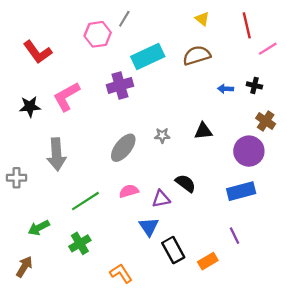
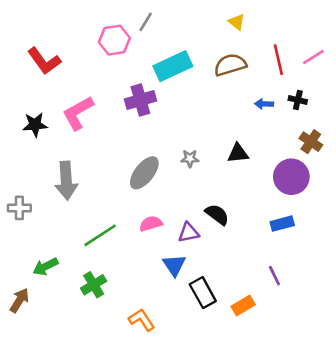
red line: (247, 25) -> (278, 60), moved
blue rectangle: (241, 191) -> (282, 224), size x0.7
brown arrow: (24, 267) -> (19, 300), moved

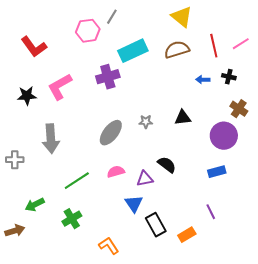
yellow triangle: (237, 22) -> (182, 17), size x1.6
brown arrow: (19, 300) -> (15, 231), turned 42

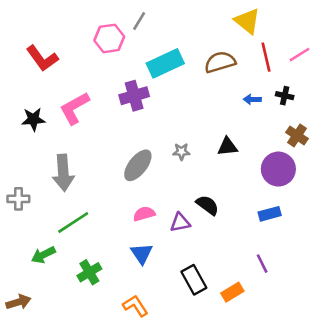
yellow triangle: (182, 17) -> (247, 21), moved
green line: (77, 181) -> (73, 223), moved
blue triangle: (134, 204) -> (142, 254), moved
brown arrow: (15, 231) -> (18, 302), moved

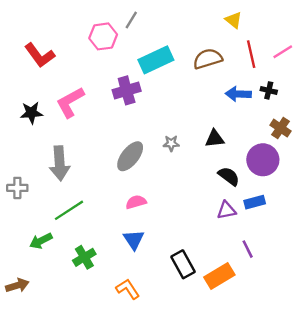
yellow triangle: (247, 21) -> (233, 20), size x0.7
blue arrow: (252, 99) -> (238, 94), size x1.5
black semicircle: (207, 205) -> (229, 176), moved
purple triangle: (180, 223) -> (226, 210), moved
orange rectangle: (232, 292) -> (219, 276), size x1.4

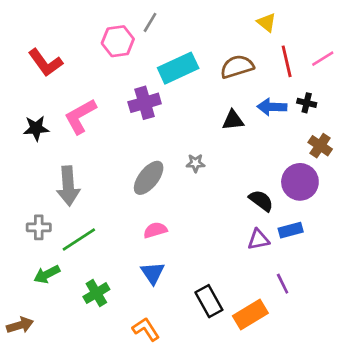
black triangle: (215, 139) -> (233, 120), moved
gray cross: (17, 188) -> (39, 227), moved

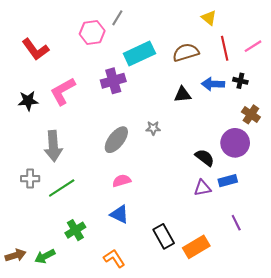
blue triangle: (153, 273) -> (120, 214), turned -30
green arrow: (47, 274) -> (45, 256), moved
purple line: (283, 284) -> (236, 223), moved

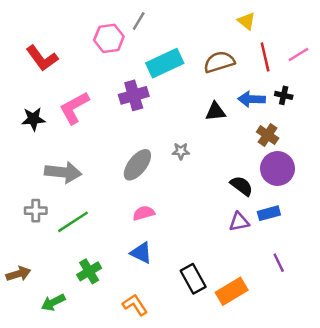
brown cross: (251, 114) -> (268, 135), moved
gray arrow: (53, 146) -> (63, 172), turned -80
brown arrow: (15, 255) -> (18, 274), moved

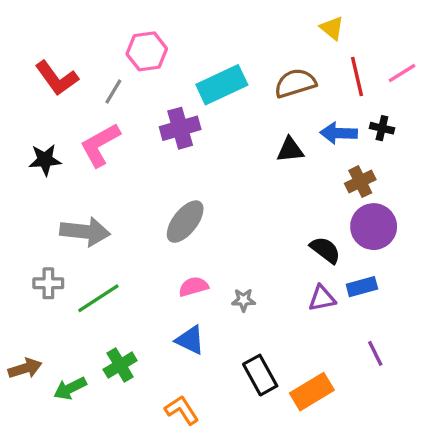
gray line: (139, 21) -> (113, 91), moved
brown cross: (268, 135) -> (360, 182), turned 30
gray star: (181, 151) -> (244, 300), moved
green arrow: (53, 302) -> (70, 388), moved

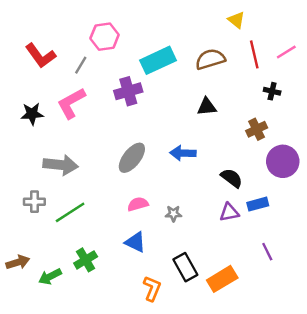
blue arrow: (339, 133) -> (183, 153), moved
purple circle: (374, 227) -> (283, 161), moved
orange L-shape: (182, 410) -> (152, 288), moved, turned 55

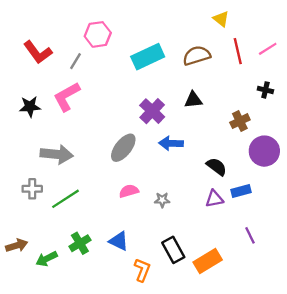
purple cross: (128, 91) -> (152, 111), moved, turned -30
black cross: (272, 91) -> (265, 90), moved
blue triangle: (135, 242) -> (119, 241), moved

